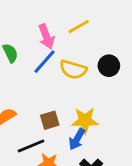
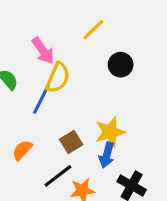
yellow line: (79, 27) -> (93, 30), moved
blue line: (45, 62) -> (41, 99), moved
yellow semicircle: (73, 70) -> (58, 78), moved, turned -68

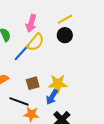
pink arrow: (43, 51) -> (31, 23), turned 36
black circle: (121, 65) -> (65, 35), moved
black line: (58, 176) -> (19, 101), turned 42

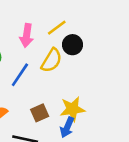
yellow line: (65, 19) -> (57, 28), moved
yellow semicircle: (36, 42) -> (51, 60), moved

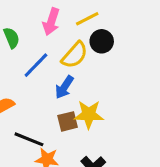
brown square: (40, 113) -> (68, 121), moved
blue arrow: (67, 127) -> (64, 87), moved

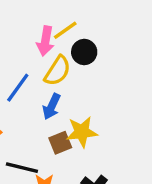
pink arrow: (51, 22) -> (45, 41), moved

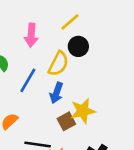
yellow line: (65, 30) -> (70, 22), moved
pink arrow: (45, 41) -> (31, 35), moved

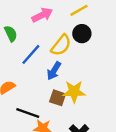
pink arrow: (31, 35) -> (42, 15), turned -132
brown square: (66, 121) -> (58, 98), turned 35

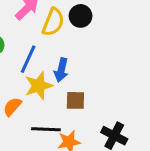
yellow semicircle: (61, 45) -> (53, 22), moved
yellow star: (74, 92) -> (39, 86), moved

